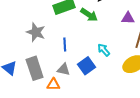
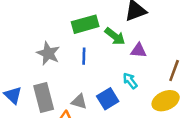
purple triangle: (128, 18) -> (139, 51), moved
blue line: (65, 45) -> (84, 56), moved

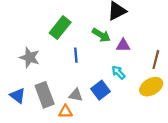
green rectangle: (85, 24) -> (60, 28), moved, turned -30
gray star: (48, 53) -> (30, 57), moved

